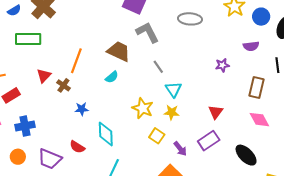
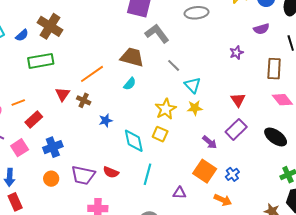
orange line: (76, 61) -> (92, 74), turned 45
yellow star: (143, 108) -> (166, 109), turned 30
yellow square: (157, 136) -> (160, 134), moved
red semicircle: (77, 147) -> (111, 172), moved

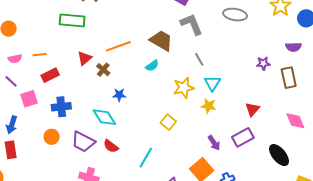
brown rectangle: (274, 69) -> (289, 78), moved, turned -30
yellow star: (166, 109) -> (184, 88), moved
cyan diamond: (134, 141) -> (104, 117), moved, turned -35

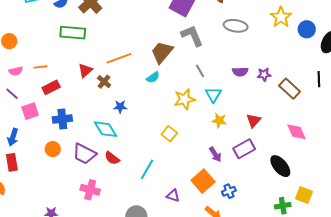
brown trapezoid: (161, 41) -> (162, 52), turned -80
purple semicircle: (293, 47) -> (240, 72), moved
brown rectangle: (289, 78) -> (290, 89), turned -35
yellow star: (209, 106) -> (219, 121), moved

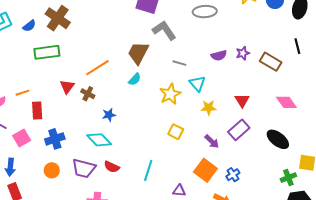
gray line: (200, 71) -> (179, 63), turned -32
red rectangle: (51, 87) -> (37, 110), turned -54
yellow square: (169, 134) -> (176, 132), moved

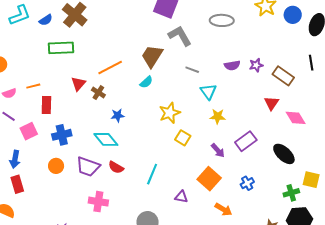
yellow star: (170, 94) -> (170, 113), moved
red triangle: (242, 100) -> (271, 103), moved
blue cross: (233, 175) -> (247, 183), moved

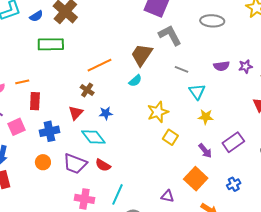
red triangle: (78, 84) -> (76, 113), moved
cyan line: (152, 174) -> (117, 194), moved

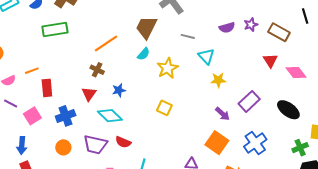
yellow star: (158, 112) -> (167, 68), moved
yellow square: (170, 137) -> (164, 108), moved
blue cross: (234, 184) -> (255, 143), size x1.6

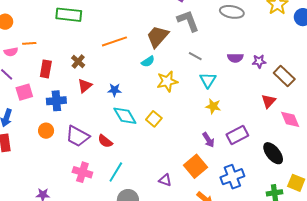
brown cross: (97, 70) -> (78, 62), moved
orange line: (32, 71) -> (29, 43), moved
cyan diamond: (110, 116) -> (125, 116), moved

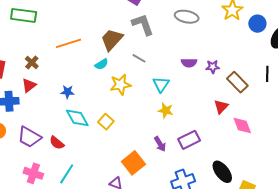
gray line: (195, 56) -> (139, 58), moved
red triangle: (85, 86) -> (29, 85), moved
black ellipse: (273, 153) -> (222, 172), moved
orange square: (195, 166) -> (133, 163), moved

